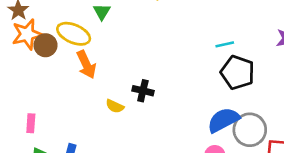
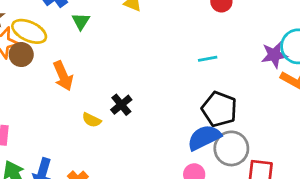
yellow ellipse: (74, 34) -> (29, 31), moved
black pentagon: (238, 72) -> (219, 109), moved
black cross: (143, 91) -> (121, 105), turned 36

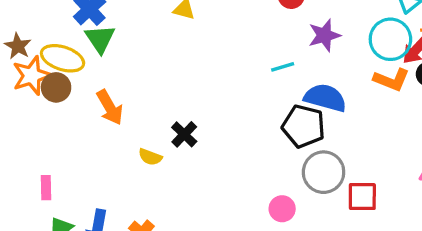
green triangle: (81, 21) -> (100, 39), moved, size x1.4
purple star: (274, 55) -> (324, 35), moved
blue semicircle: (204, 138) -> (325, 98), moved, turned 48

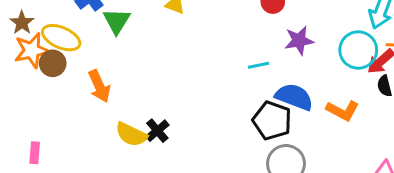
green triangle: (100, 39) -> (117, 21), moved
orange L-shape: (392, 80) -> (343, 111), moved
black cross: (184, 134) -> (157, 131), moved
yellow semicircle: (150, 157) -> (131, 134), size x1.5

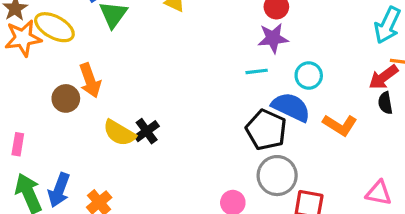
purple star: (299, 41) -> (273, 38), moved
cyan circle: (358, 50) -> (309, 76), moved, size x0.7
brown circle: (53, 63) -> (66, 98), moved

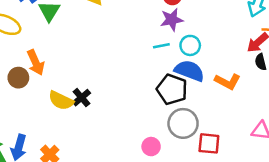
cyan circle: (309, 76) -> (190, 45), moved

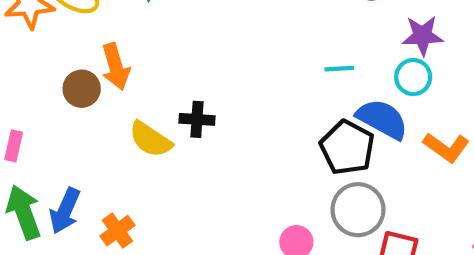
purple star: (172, 20) -> (423, 36), moved
cyan circle: (190, 45) -> (413, 77), moved
black cross: (82, 98) -> (197, 119), moved, turned 36

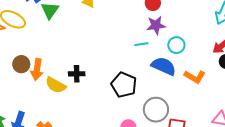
purple star: (423, 36) -> (156, 25), moved
orange arrow: (116, 67) -> (37, 69), moved, turned 30
black pentagon: (347, 147) -> (124, 85), moved

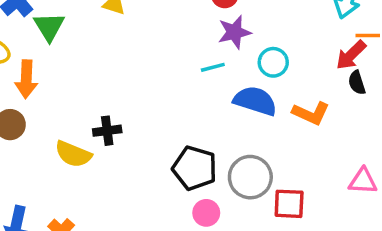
orange arrow: (37, 69) -> (26, 79), moved
black pentagon: (124, 85) -> (195, 168), moved

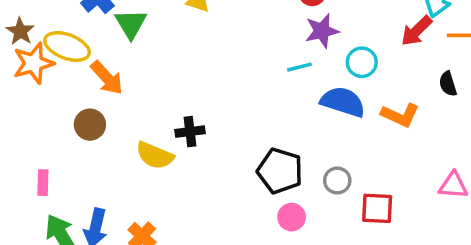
red arrow: (351, 55) -> (416, 31), moved
orange arrow: (26, 79) -> (107, 78), turned -45
gray circle: (250, 177) -> (337, 181), size x0.6

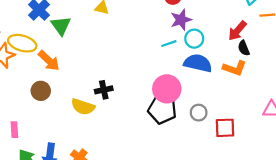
red arrow: (416, 31) -> (237, 31), moved
cyan circle: (362, 62) -> (194, 39), moved
black semicircle: (448, 84) -> (244, 48), moved
pink circle: (292, 217) -> (167, 89), moved, size x1.6

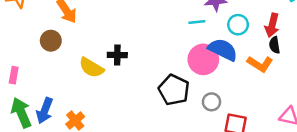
red arrow: (237, 31) -> (272, 25), turned -40
cyan circle: (194, 39) -> (238, 25), moved
pink circle: (167, 89) -> (203, 59), moved

